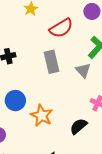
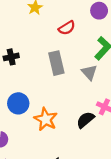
red semicircle: (61, 28) -> (67, 28), size x0.7
black semicircle: (78, 126) -> (85, 120), moved

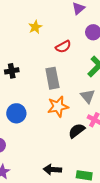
gray triangle: (89, 72) -> (88, 96), moved
orange star: (46, 119) -> (58, 107), moved, turned 30

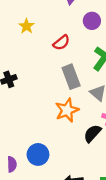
gray rectangle: (52, 78) -> (71, 77), moved
blue circle: (16, 113) -> (38, 154), moved

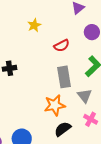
black semicircle: (92, 133) -> (63, 129), moved

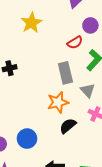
yellow star: (34, 25) -> (31, 23), size x1.5
red semicircle: (62, 46) -> (75, 43), moved

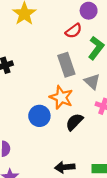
orange star: (58, 102) -> (61, 97), turned -30
blue circle: (27, 139) -> (39, 116), moved

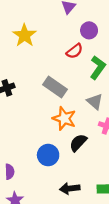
gray rectangle: (66, 65) -> (55, 87), moved, turned -35
blue circle: (39, 116) -> (48, 155), moved

